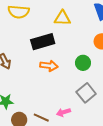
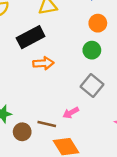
green circle: (83, 63) -> (92, 50), moved

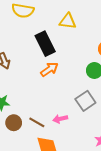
black rectangle: (31, 37) -> (45, 44), turned 75
orange arrow: (43, 63) -> (49, 69), turned -48

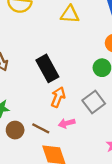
black rectangle: (45, 44) -> (47, 68), moved
orange arrow: (49, 69) -> (58, 97), moved, turned -30

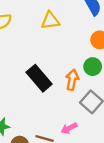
orange arrow: (58, 97) -> (72, 80), moved

